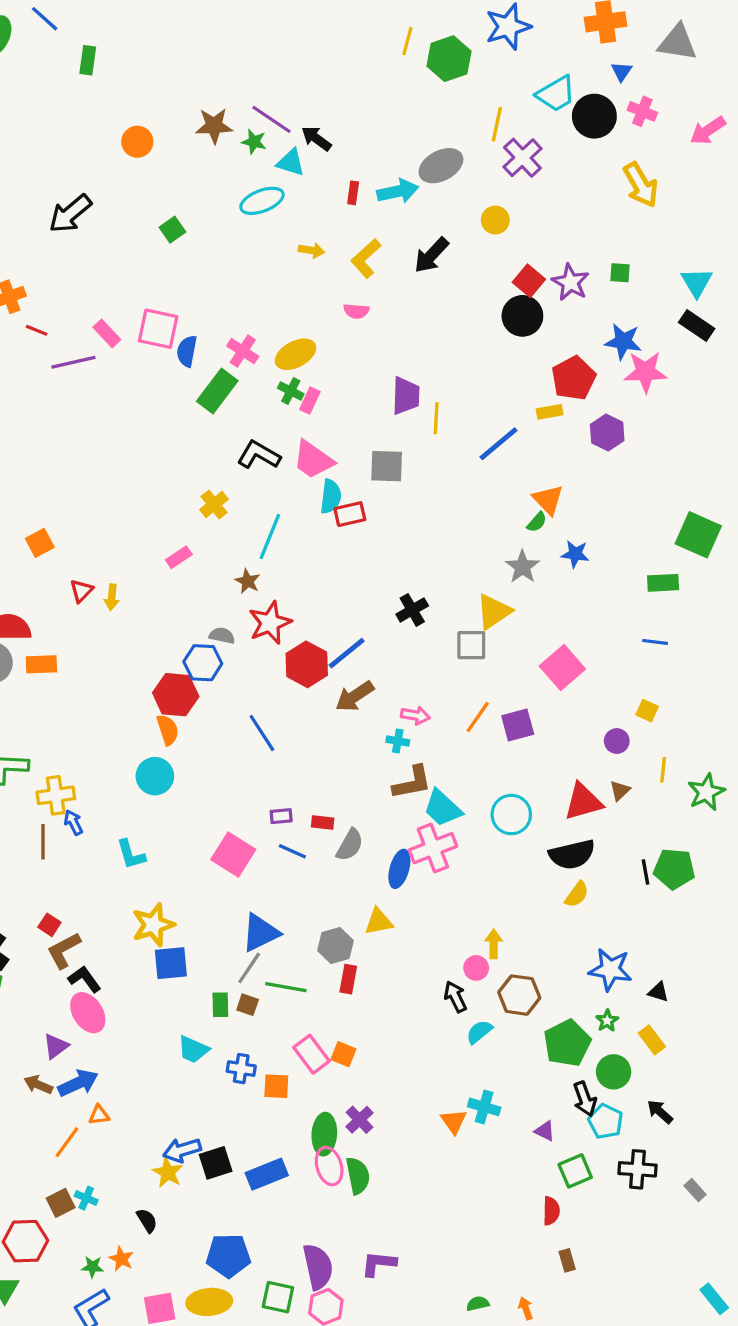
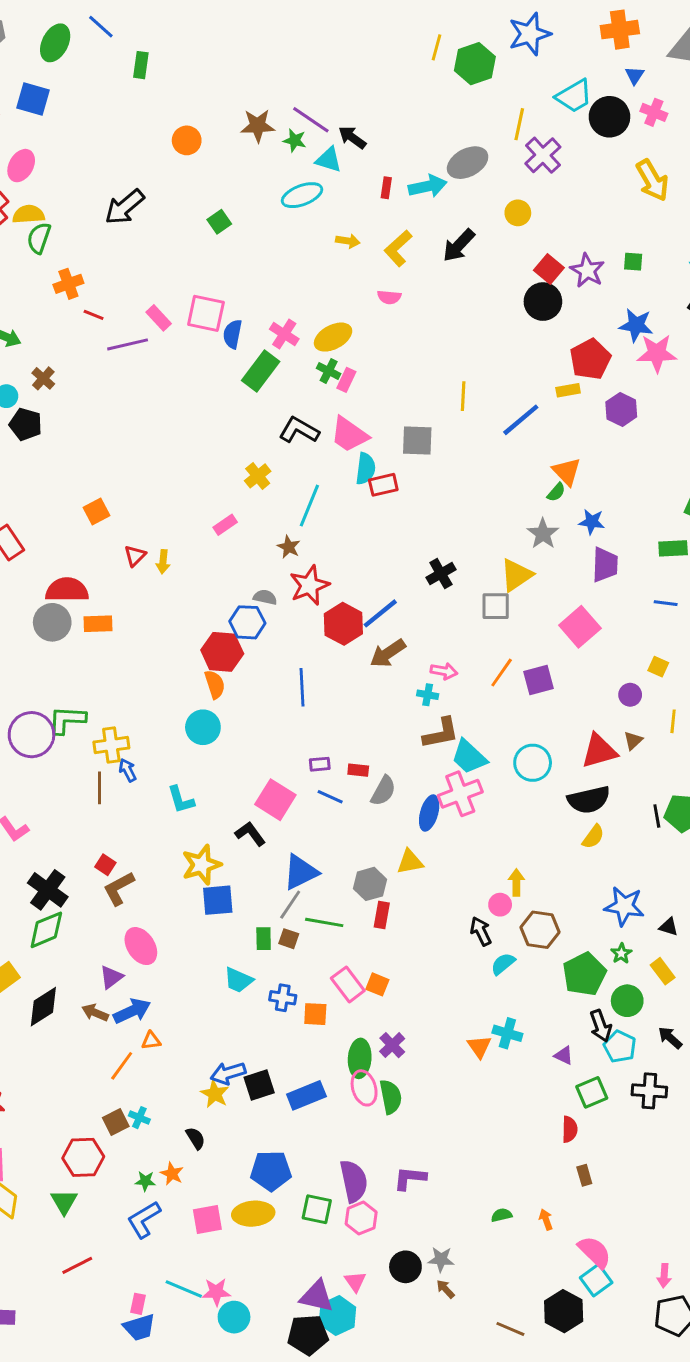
purple trapezoid: (406, 396) -> (605, 565), moved
blue line: (262, 733) -> (302, 687), turned 30
black L-shape: (85, 979) -> (250, 834), moved

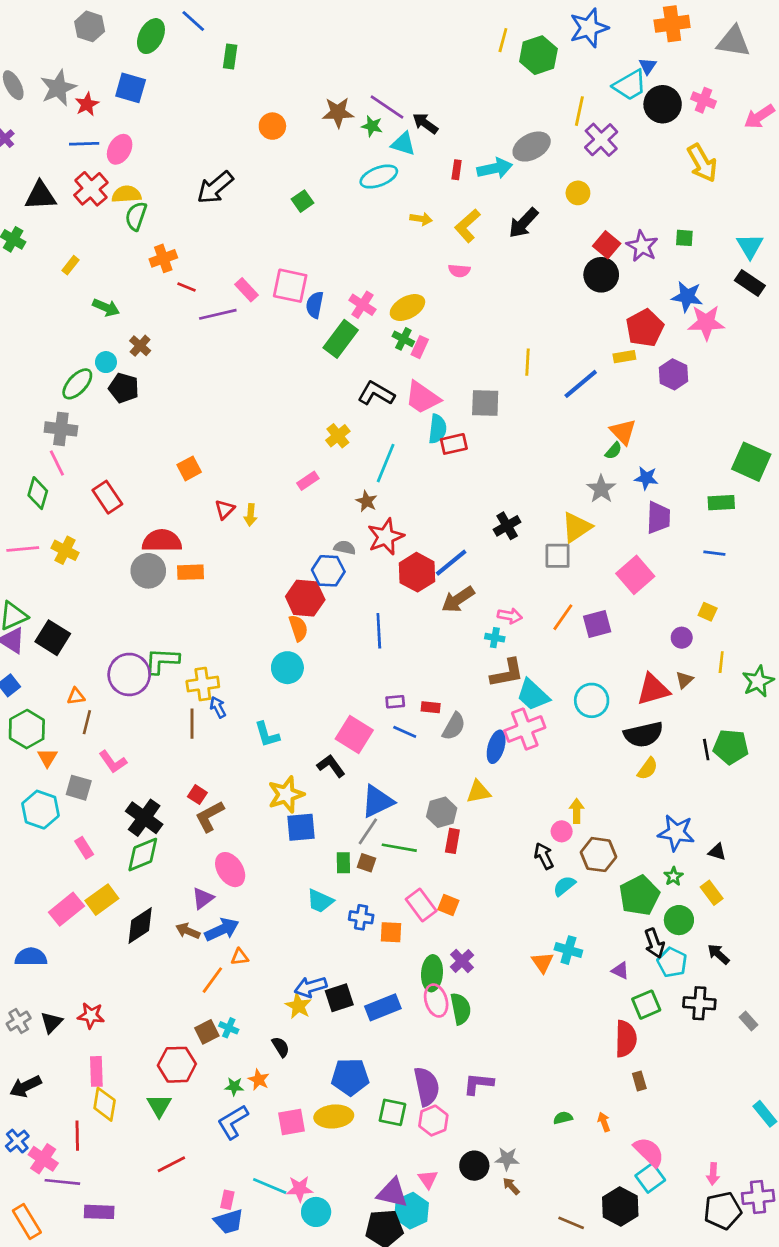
blue triangle: (635, 75) -> (648, 66), moved
red semicircle: (570, 1129) -> (626, 1039), size x1.5

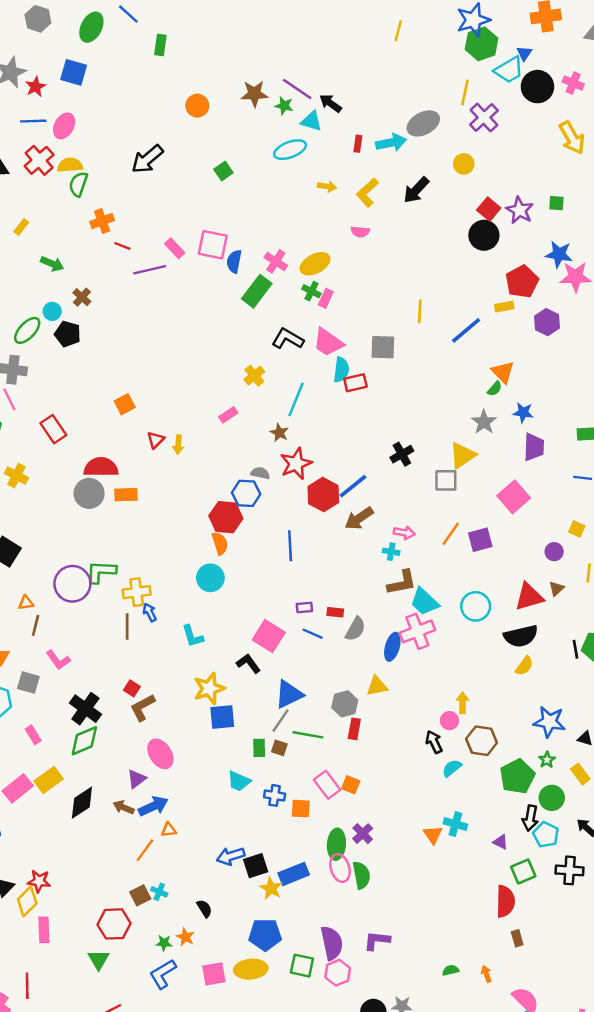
green hexagon: (538, 55) -> (482, 44), moved
black arrow: (654, 943) -> (530, 818), turned 30
yellow star: (298, 1006) -> (271, 888), moved
yellow diamond: (105, 1104) -> (27, 901), moved, turned 36

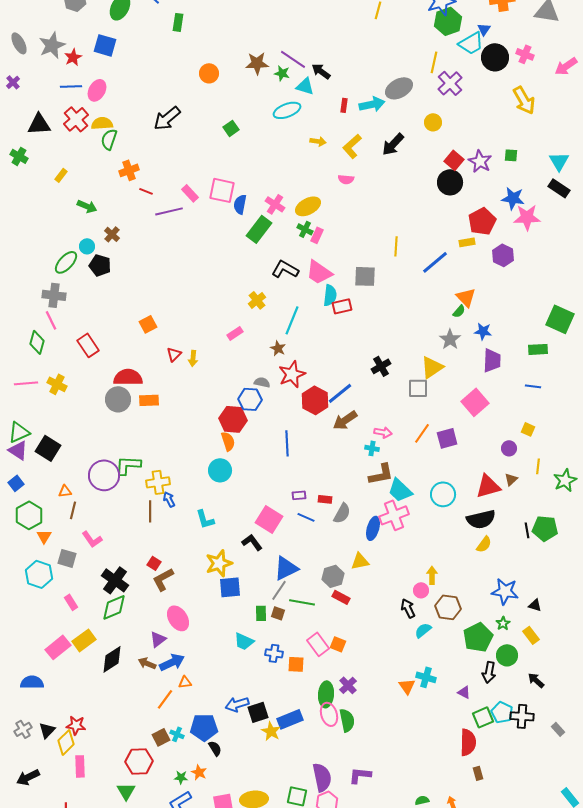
red rectangle: (354, 729) -> (341, 597), turned -72
cyan pentagon: (546, 835) -> (502, 712), moved
blue pentagon: (265, 935) -> (204, 727), moved

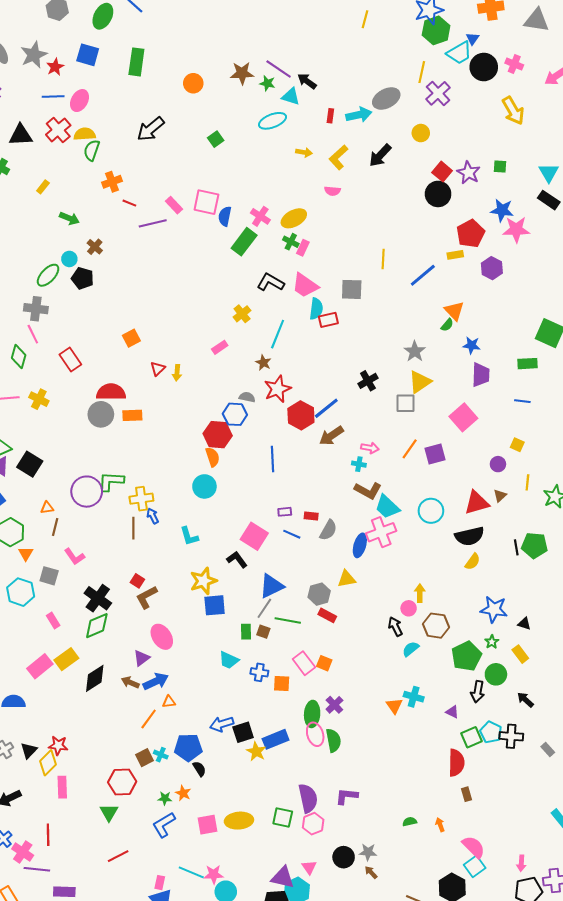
green rectangle: (178, 22) -> (136, 62), moved, size x1.5
gray star: (450, 339) -> (415, 351), moved
brown L-shape: (381, 474) -> (368, 491), turned 40

